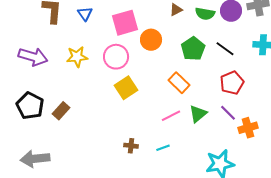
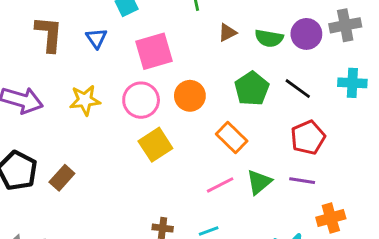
orange circle: (151, 40) -> (190, 96), moved
purple line: (228, 113) -> (302, 181), turned -36
orange cross: (248, 128) -> (331, 218), moved

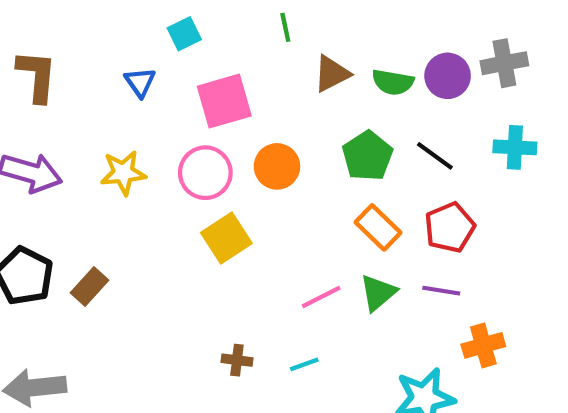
brown triangle: (227, 33) -> (332, 74), size x1.4
brown L-shape: (49, 34) -> (37, 76), moved
orange rectangle: (232, 137) -> (378, 227), moved

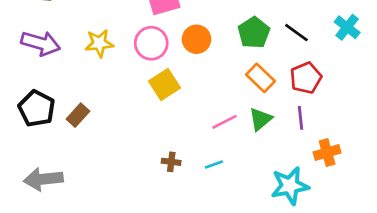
cyan cross: (515, 147) -> (347, 27), turned 35
purple line: (441, 291) -> (300, 118), turned 75

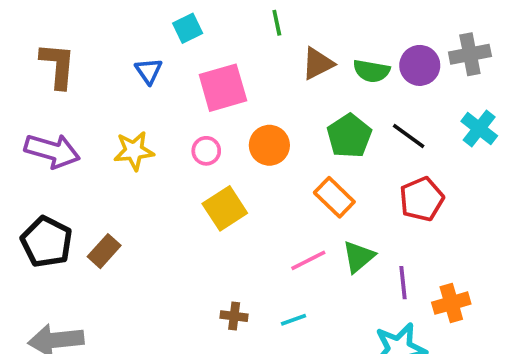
pink circle: (151, 43) -> (206, 151), size x0.6
orange rectangle: (260, 78) -> (334, 197), moved
purple line: (300, 118) -> (403, 283), moved

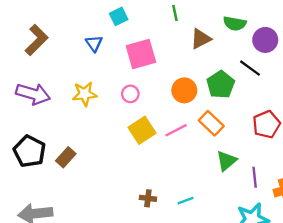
brown L-shape: (58, 65) -> (36, 40), turned 40
green semicircle: (371, 71) -> (235, 24), moved
black line: (409, 136) -> (250, 68), moved
orange circle: (269, 145) -> (184, 90), moved
pink line: (308, 260) -> (176, 130), moved

